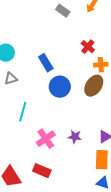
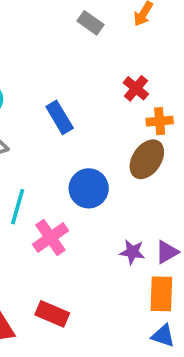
blue circle: (60, 87) -> (89, 188), moved
purple star: (75, 137) -> (132, 252), moved
pink cross: (46, 139) -> (50, 237), moved

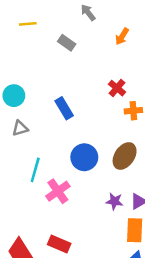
gray rectangle: (90, 23) -> (67, 43), moved
brown ellipse: (147, 159) -> (125, 156), moved

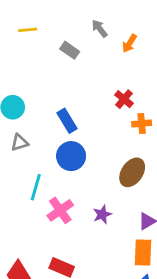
gray arrow: (88, 13) -> (100, 29), moved
blue circle: (84, 157) -> (71, 156), moved
purple star: (114, 201) -> (102, 214), moved, turned -30

